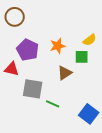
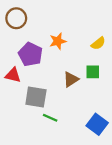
orange star: (58, 46) -> (58, 41), moved
green square: (82, 57) -> (93, 72), moved
green line: (53, 104) -> (50, 118), moved

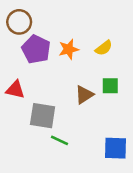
yellow semicircle: (98, 43) -> (104, 48), moved
purple pentagon: (30, 54) -> (36, 49), moved
blue square: (97, 124) -> (115, 148), turned -35

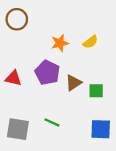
purple pentagon: (36, 49) -> (47, 73), moved
green square: (110, 86) -> (96, 91), moved
gray square: (43, 116) -> (18, 129), moved

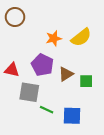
yellow semicircle: (90, 42) -> (81, 37), size x1.5
gray square: (18, 129) -> (29, 92), moved
blue square: (101, 129) -> (72, 116), moved

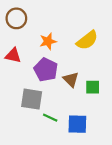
orange star: (54, 38) -> (48, 41), moved
red triangle: (12, 70) -> (13, 55), moved
brown triangle: (66, 74) -> (71, 79), turned -42

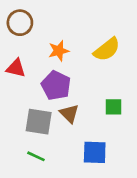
brown triangle: (71, 79) -> (69, 114), moved
green line: (50, 118) -> (36, 156), moved

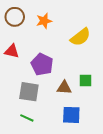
orange star: (59, 51) -> (44, 21), moved
brown triangle: (69, 114) -> (64, 88), moved, turned -42

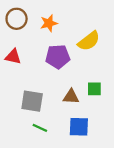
purple pentagon: (42, 64) -> (58, 57), moved, turned -30
green line: (27, 118) -> (40, 128), moved

